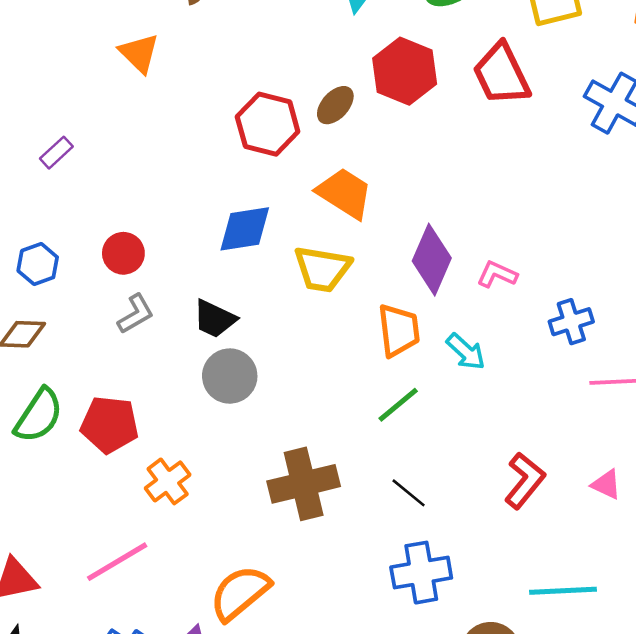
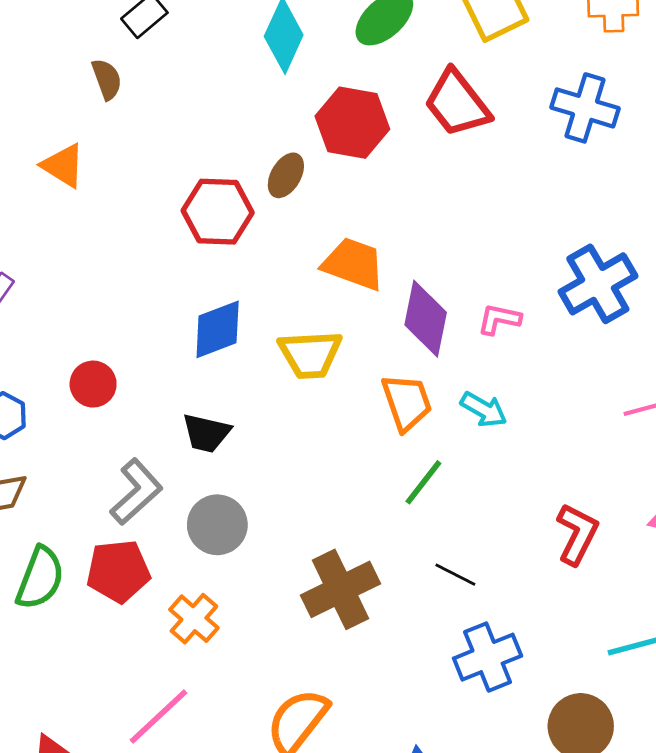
orange trapezoid: (345, 193) -> (353, 264), moved
gray L-shape: (136, 314) -> (136, 492), moved, size x1.4
blue cross: (571, 322) -> (598, 284), moved, size x1.6
gray circle: (230, 376) -> (217, 525), moved

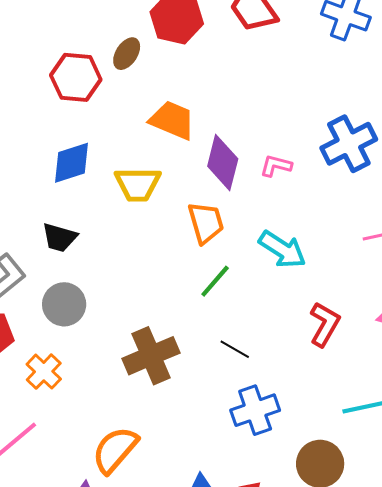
cyan arrow: (484, 409) -> (282, 249), moved, size x1.4

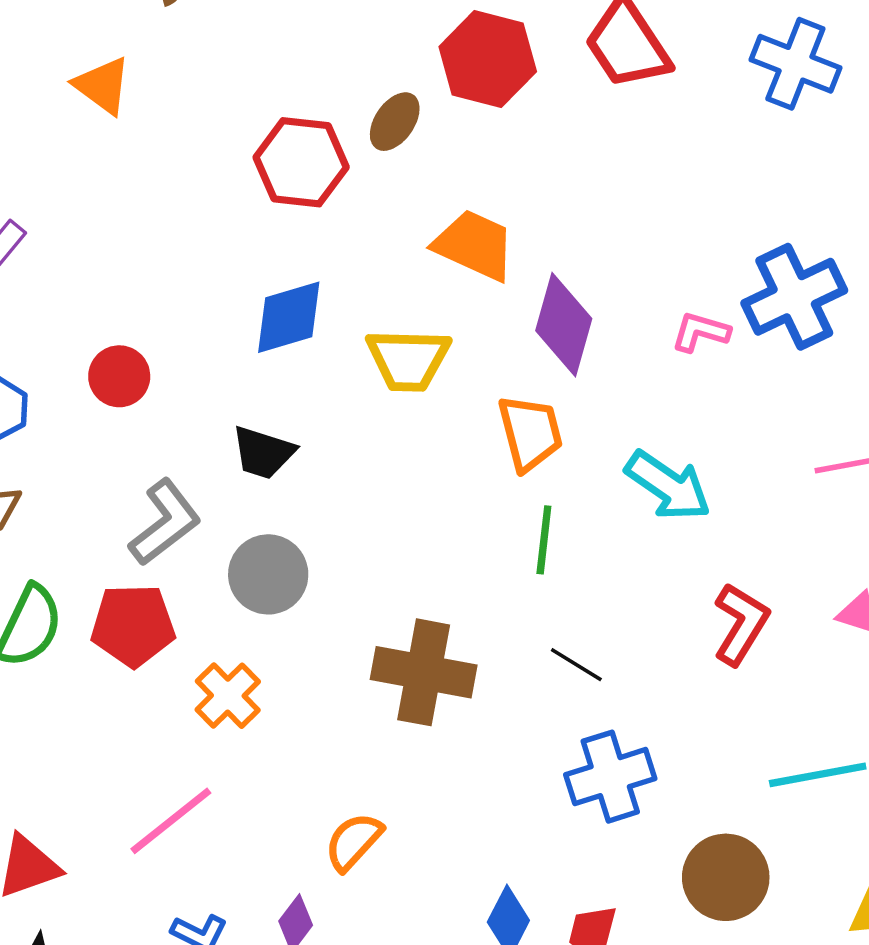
pink L-shape: (276, 166) -> (701, 332), moved
green line: (215, 281) -> (544, 540), turned -36
brown cross: (151, 356) -> (424, 672), turned 32
orange semicircle: (115, 450) -> (353, 842), size x0.7

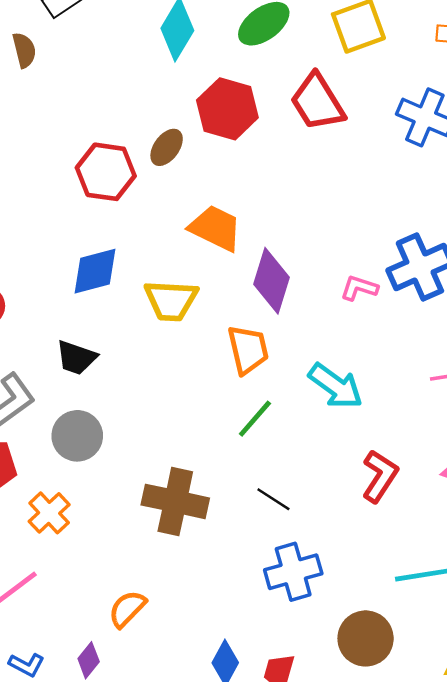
green line: (544, 540) -> (255, 419), turned 33

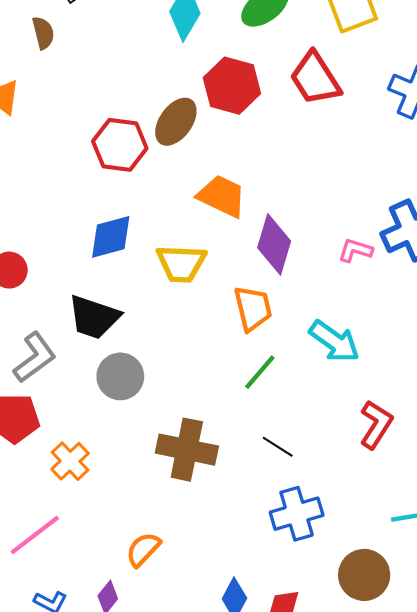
brown ellipse: (167, 147) -> (176, 122), size x1.4
black trapezoid: (76, 358) -> (94, 317), size x1.4
gray circle: (77, 436) -> (120, 376), moved

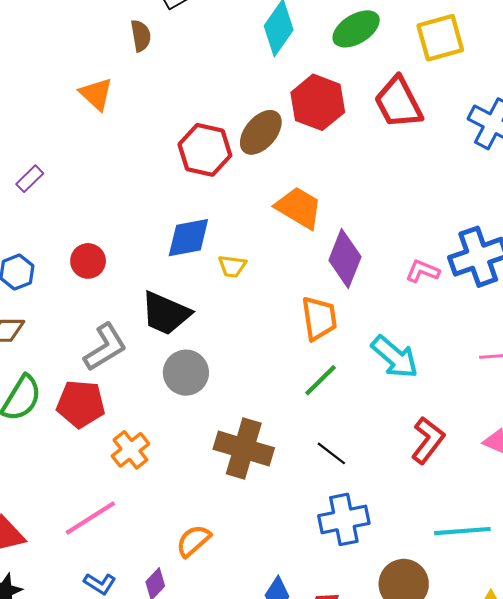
yellow trapezoid: (181, 263) -> (232, 266), moved, size x0.6

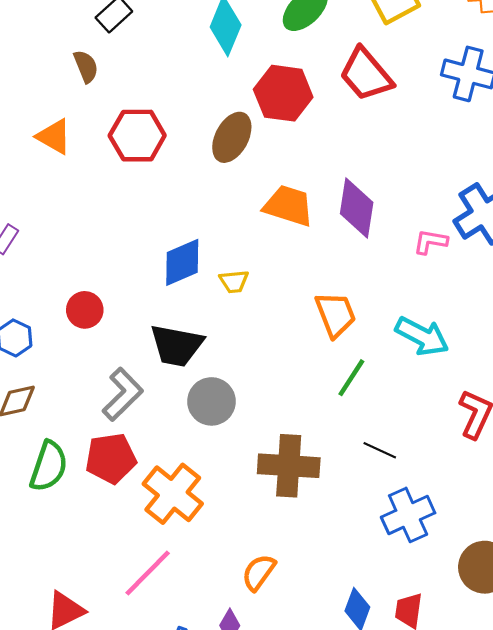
red hexagon: (205, 150) -> (137, 136), moved
purple diamond: (345, 259) -> (357, 208), moved
orange cross: (130, 450) -> (173, 494), size x1.5

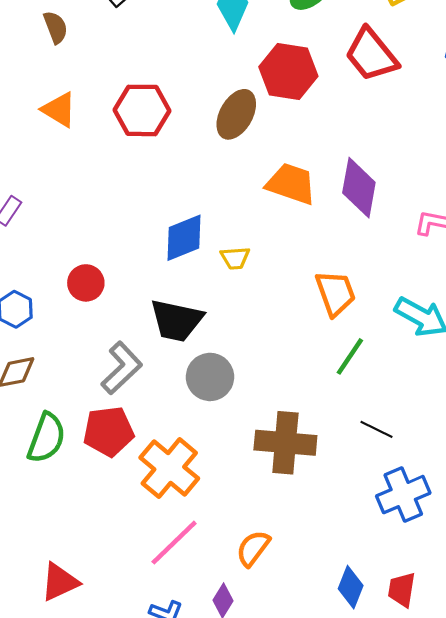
brown semicircle: (86, 66) -> (56, 27), moved
pink line: (148, 573) -> (174, 543), moved

